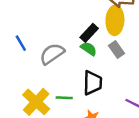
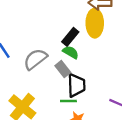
gray rectangle: (117, 49) -> (63, 69), moved
green line: (64, 98) -> (68, 101), moved

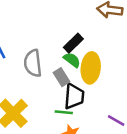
yellow ellipse: (95, 23) -> (91, 68), moved
gray semicircle: (35, 59) -> (33, 63), turned -65

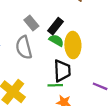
gray rectangle: (61, 77) -> (31, 23), moved

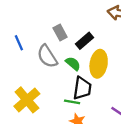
green semicircle: (56, 40) -> (73, 64), moved
gray semicircle: (24, 47) -> (47, 56), turned -30

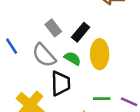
black trapezoid: (82, 88) -> (61, 83), moved
green line: (72, 102) -> (102, 99), moved

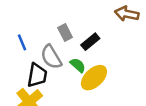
yellow ellipse: (100, 54) -> (94, 78), moved, turned 36
black trapezoid: (61, 83) -> (37, 75), moved

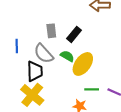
gray rectangle: (65, 33) -> (51, 31), turned 32
blue line: (22, 42) -> (17, 46), turned 32

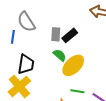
gray rectangle: (51, 31) -> (56, 34), moved
gray semicircle: (44, 54) -> (26, 22), moved

